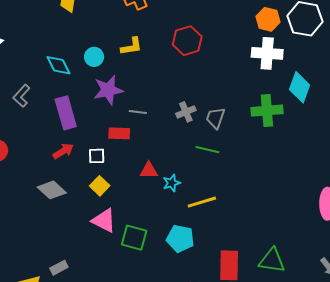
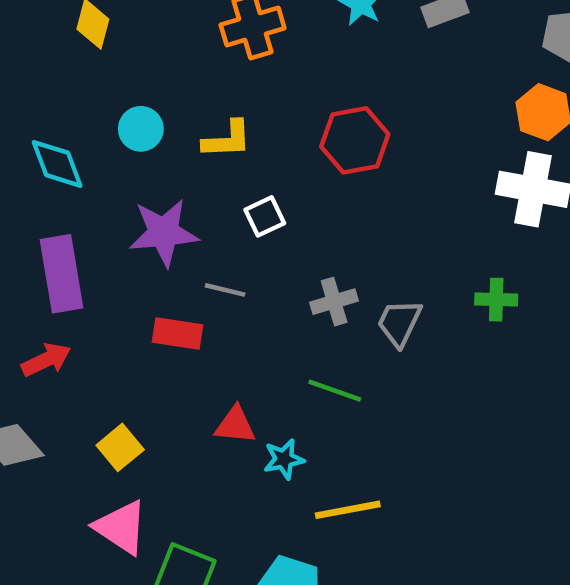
cyan circle: (94, 57) -> (141, 129), moved
green cross: (267, 111) -> (496, 300), moved, size x0.6
green line: (207, 150) -> (335, 391), moved
white square: (97, 156) -> (265, 216), moved, turned -30

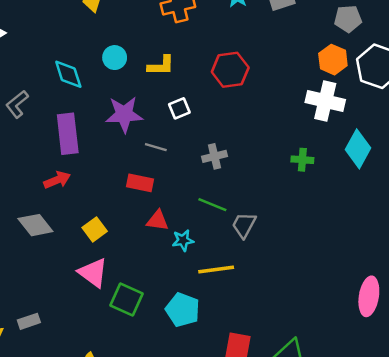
gray trapezoid: (399, 323) -> (244, 225), moved
red rectangle: (178, 334) -> (140, 183), moved

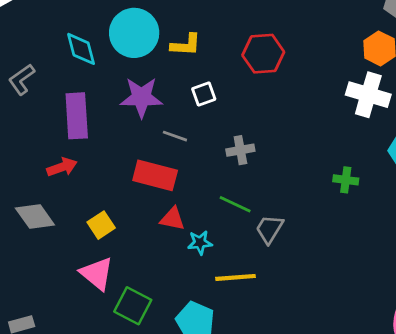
cyan circle: (115, 58) -> (134, 33), size x1.8
green cross: (302, 160) -> (346, 180), moved
red rectangle: (140, 183) -> (155, 175), size x1.4

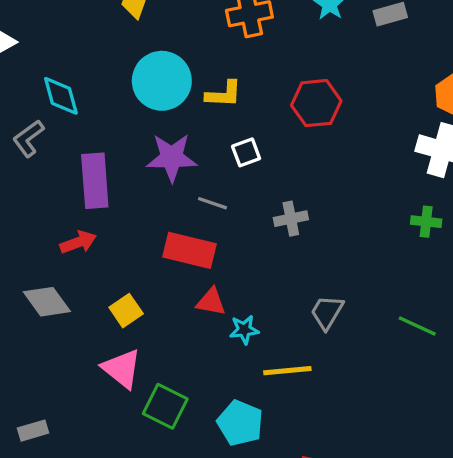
cyan diamond: (81, 49) -> (61, 96), moved
green cross: (346, 180) -> (426, 222), moved
green line: (235, 204) -> (417, 326), moved

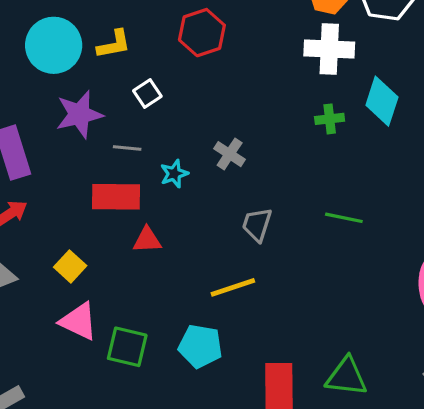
gray cross: (291, 219) -> (230, 154), moved, turned -32
cyan star: (244, 330) -> (174, 174), moved

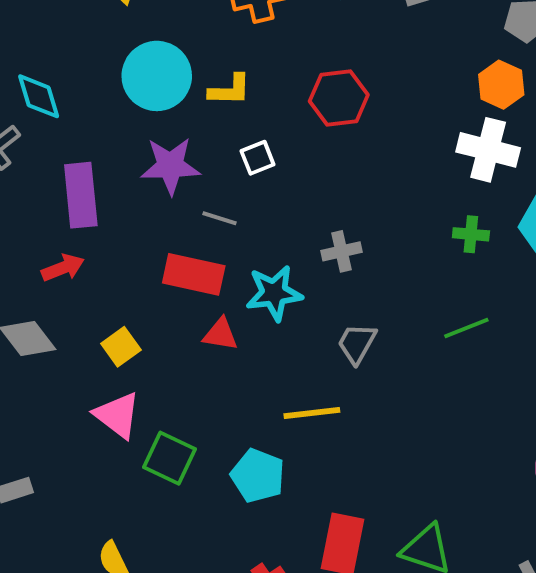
gray cross: (230, 154) -> (341, 251), turned 32
cyan star: (174, 174) -> (274, 293), moved, size x1.6
green line: (344, 218) -> (466, 328), moved, turned -45

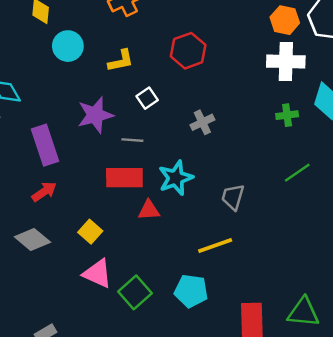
cyan circle: (157, 76) -> (68, 46), moved, size x0.7
gray cross: (341, 251) -> (202, 122), moved
green square: (170, 458) -> (135, 292), turned 36

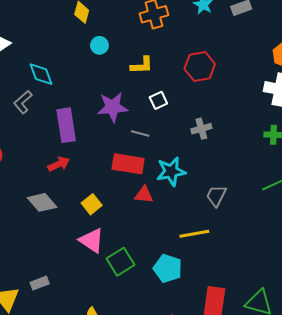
cyan circle: (68, 46) -> (99, 45), size x0.7

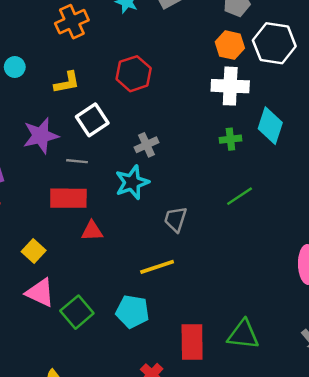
white square: (158, 100) -> (92, 120), size x1.5
cyan star: (171, 171) -> (132, 182), moved

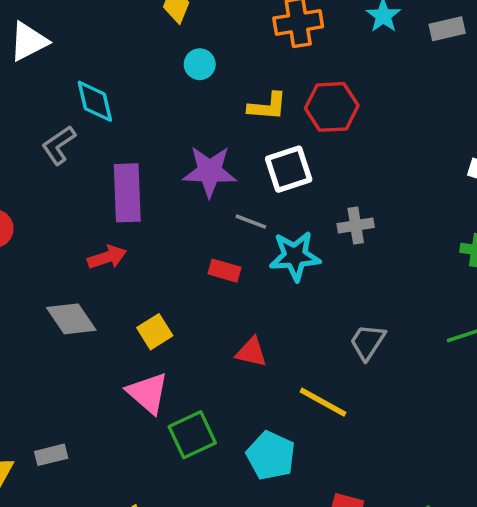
red hexagon: (134, 74) -> (332, 107), moved
cyan star: (132, 182) -> (295, 256), moved
red rectangle: (68, 198) -> (224, 271), size x0.6
red triangle: (92, 231) -> (251, 352), moved
yellow line: (157, 267) -> (323, 402), turned 32

